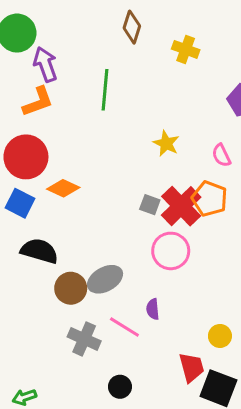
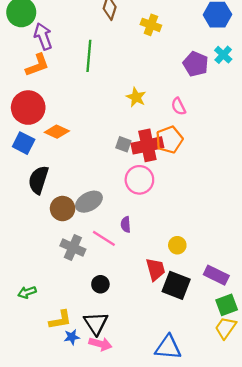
orange pentagon: (210, 199) -> (169, 140), turned 30
red cross: (181, 206) -> (147, 145), turned 32
black semicircle: (39, 251) -> (38, 180), turned -88

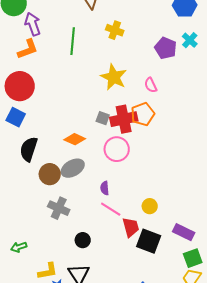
yellow cross: (151, 25) -> (115, 30), moved
yellow star: (136, 97) -> (114, 77), size x1.5
orange diamond: (57, 132) -> (75, 139), moved
pink line: (104, 238) -> (111, 209), moved

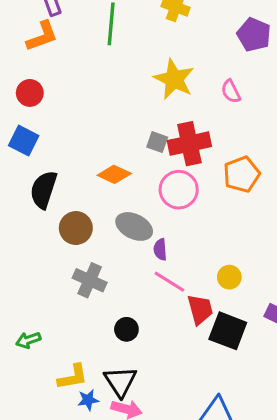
red circle: (20, 86) -> (30, 93), size x0.6
orange pentagon: (143, 114) -> (242, 174), moved
gray ellipse: (73, 168) -> (134, 226), moved, turned 55

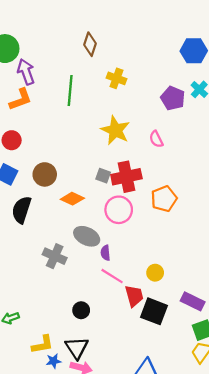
brown circle: (76, 228) -> (45, 174), moved
gray cross: (90, 280) -> (55, 256), moved

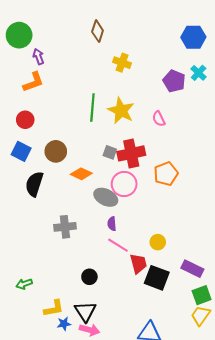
purple arrow: (26, 72) -> (38, 57), size x0.7
green line: (70, 91) -> (92, 108), moved
gray ellipse: (87, 236) -> (106, 197), moved
gray cross: (55, 256) -> (65, 227), turned -30

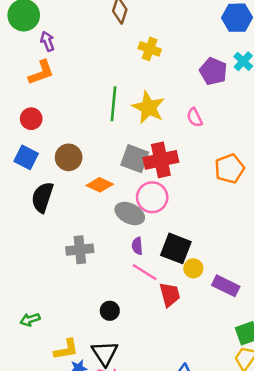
gray square: (110, 152) -> (135, 159), size x1.6
orange pentagon: (166, 174) -> (230, 169), moved
purple rectangle: (192, 269) -> (226, 286), moved
black square: (157, 278) -> (176, 248), moved

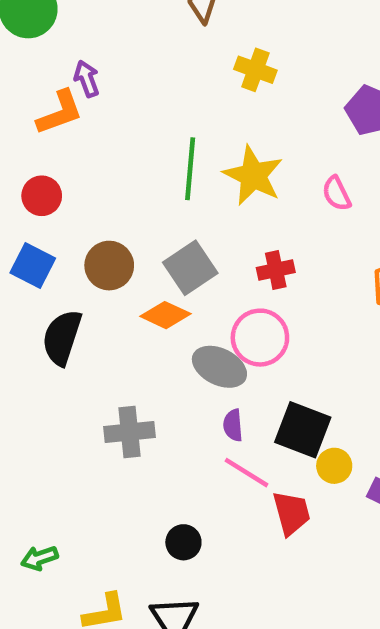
purple arrow: (47, 41) -> (87, 79), moved
gray square: (135, 159) -> (190, 268), moved, turned 36
red cross: (161, 160) -> (276, 270), size x0.6

